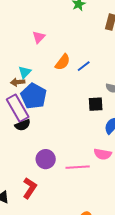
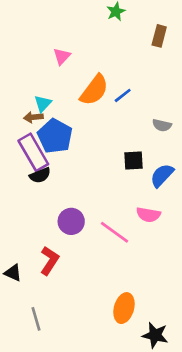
orange semicircle: (63, 62) -> (94, 90), size x1.4
black square: (96, 104) -> (133, 160), moved
pink line: (78, 167) -> (115, 232), turned 40

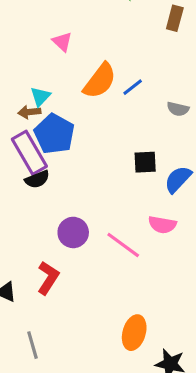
pink triangle: (62, 56) -> (62, 42), turned -30
gray semicircle: (162, 125) -> (178, 109), moved

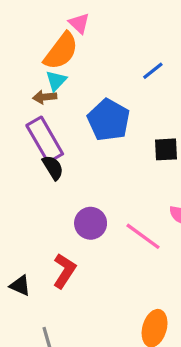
orange semicircle: (100, 81) -> (61, 51), moved
blue pentagon: (54, 134) -> (109, 120), moved
black semicircle: (37, 179) -> (53, 167), turned -100

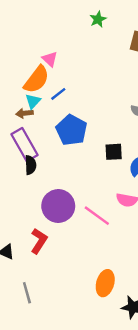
blue line: (153, 71) -> (58, 94), moved
black semicircle: (53, 167) -> (31, 165), turned 30
purple circle: (91, 223) -> (58, 206), size x1.4

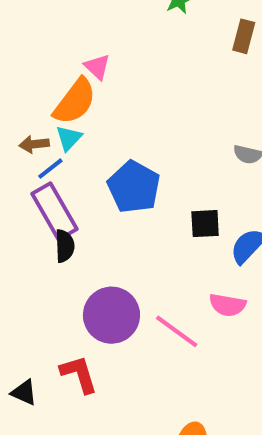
blue line: (58, 94) -> (50, 169), moved
brown arrow: (24, 113) -> (34, 144), moved
red L-shape: (39, 241) -> (79, 374), turned -50

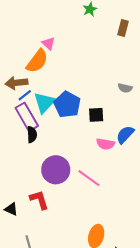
cyan triangle: (69, 138) -> (44, 102), moved, size x1.6
brown arrow: (34, 144) -> (16, 83), size x1.5
black square: (205, 224) -> (96, 115), moved
pink semicircle: (227, 305) -> (105, 144), moved

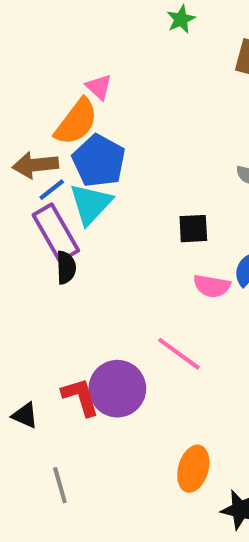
blue pentagon: (67, 105) -> (99, 161), moved
purple circle: (56, 170) -> (117, 389), moved

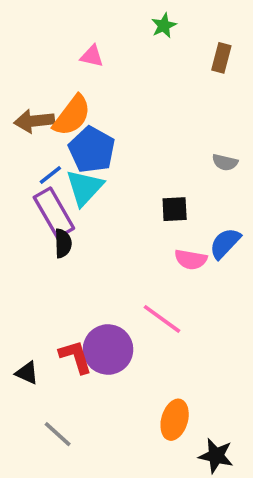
pink triangle: (99, 87) -> (92, 56), moved, turned -30
brown arrow: (35, 165) -> (34, 121), moved
gray line: (60, 485) -> (58, 434), turned -32

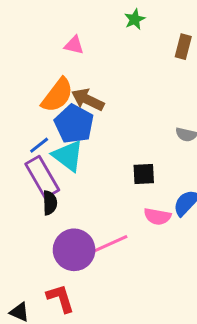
brown arrow: (34, 121) -> (88, 100), moved, turned 32
cyan triangle: (85, 188) -> (68, 156), turned -36
pink line: (162, 319) -> (110, 244), moved, turned -60
purple circle: (108, 350) -> (74, 250), moved

